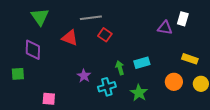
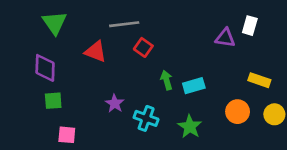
green arrow: (120, 68) -> (167, 80), moved
green square: (18, 74) -> (53, 101), moved
cyan cross: (107, 87) -> (146, 118), turned 36

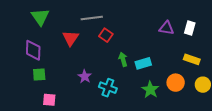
white rectangle: (250, 26) -> (190, 28), moved
red triangle: (96, 52) -> (71, 38), turned 42
green star: (190, 127) -> (150, 90), moved

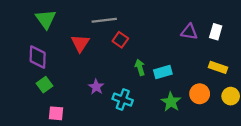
green square: (39, 74) -> (45, 85), turned -32

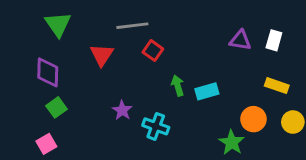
green star: (171, 102) -> (232, 142), moved
pink square: (56, 113) -> (46, 144), moved, turned -35

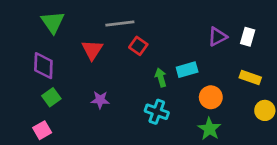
purple triangle: (240, 40) -> (217, 37), turned -36
cyan rectangle: (207, 91) -> (187, 70), moved
purple star: (122, 110) -> (100, 100), moved, turned -30
orange circle: (253, 119) -> (211, 97), moved
cyan cross: (156, 126) -> (157, 112), moved

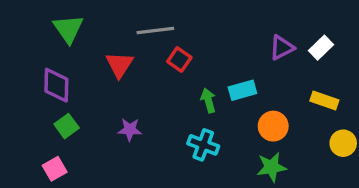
white rectangle: (248, 37) -> (321, 48), turned 30
green star: (209, 129) -> (271, 167), turned 30

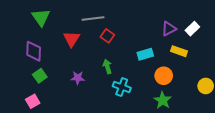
green arrow: (208, 100) -> (107, 67), moved
yellow rectangle: (324, 100) -> (179, 51), moved
green star: (271, 167) -> (163, 100), turned -30

